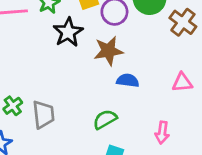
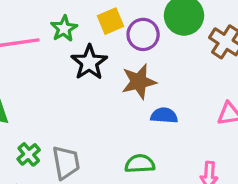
green semicircle: (105, 119) -> (140, 164), turned 30

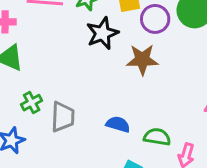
blue semicircle: (164, 115) -> (118, 124), moved
green semicircle: (140, 164) -> (157, 137), moved

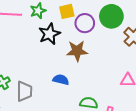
blue semicircle: (118, 124) -> (61, 80), moved

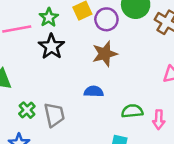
black star: (49, 34) -> (52, 47), moved

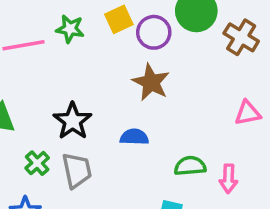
green star: (49, 17) -> (70, 29), turned -30
black star: (52, 47) -> (73, 121), moved
brown star: (105, 54) -> (151, 82), turned -30

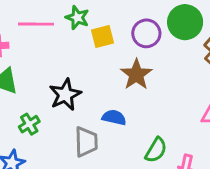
yellow square: (119, 19) -> (102, 37), moved
green semicircle: (190, 166) -> (156, 150), turned 115
gray trapezoid: (77, 170) -> (86, 142), moved

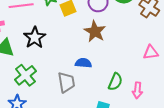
black star: (65, 95) -> (35, 38), moved
green cross: (29, 124) -> (25, 75), size x1.5

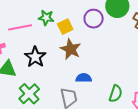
brown star: (95, 31) -> (71, 49), moved

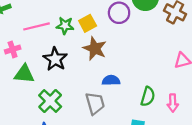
green star: (46, 18) -> (65, 26), moved

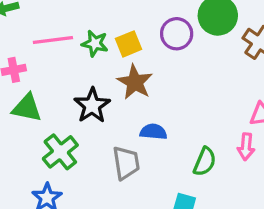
black star: (55, 59) -> (92, 105), moved
pink arrow: (173, 103) -> (246, 147), moved

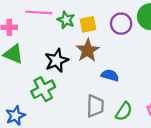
blue semicircle: (153, 132) -> (110, 75), moved
green cross: (60, 152) -> (43, 89), moved
gray trapezoid: (126, 163) -> (95, 106), moved

